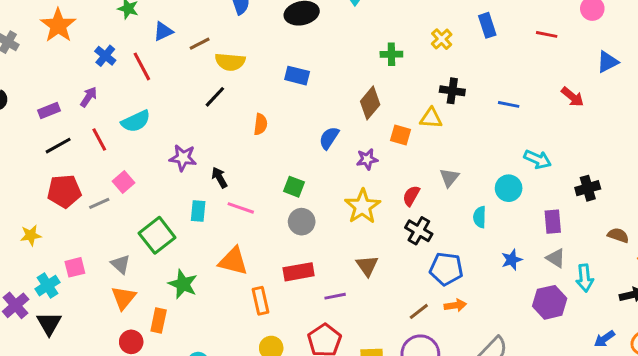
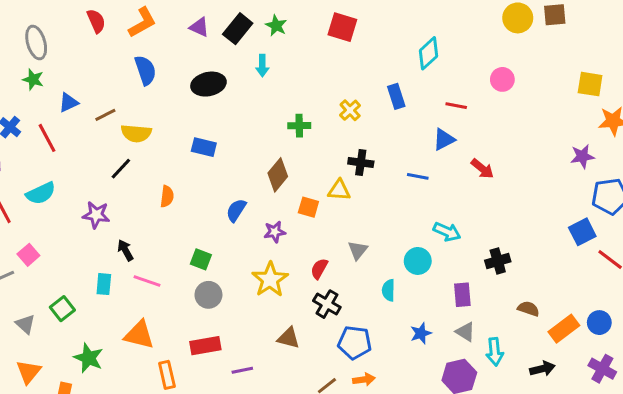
blue triangle: (608, 62) -> (444, 139), moved
purple star: (183, 158) -> (96, 215), moved
green square: (157, 235) -> (62, 309), size x0.7
gray triangle: (121, 264) -> (25, 324), moved
brown triangle: (367, 266) -> (288, 338), moved, turned -40

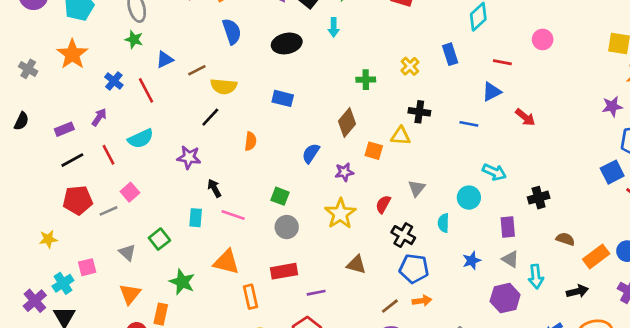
black cross: (327, 304) -> (403, 235), moved

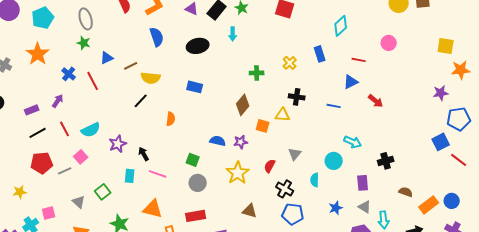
cyan semicircle: (141, 139) -> (91, 130), moved
blue semicircle: (311, 153) -> (218, 141), moved, turned 70
purple star: (189, 157) -> (118, 144), moved, turned -30

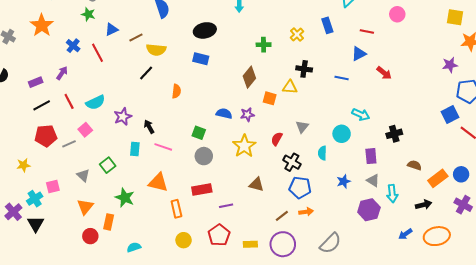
black ellipse: (198, 46) -> (205, 30), moved

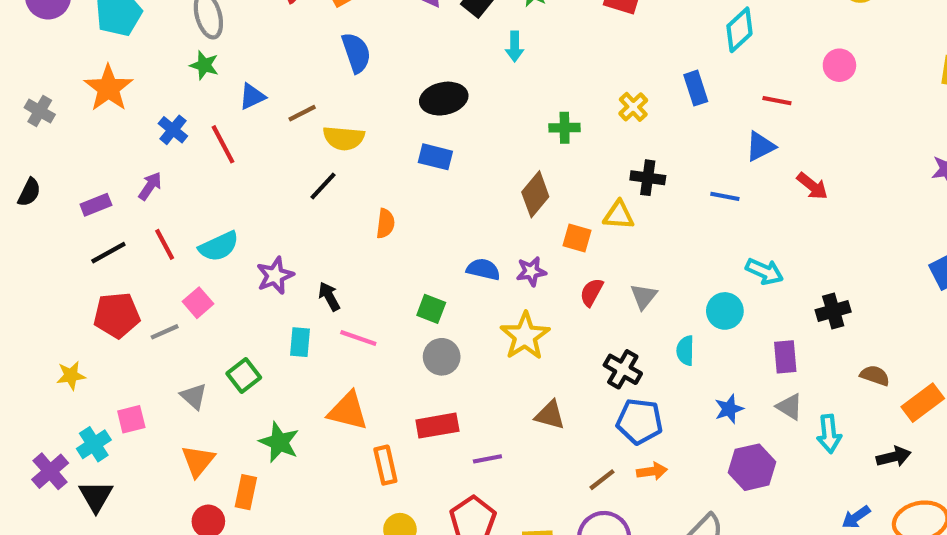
red semicircle: (277, 139) -> (592, 292), moved
purple hexagon: (369, 210) -> (752, 467), moved

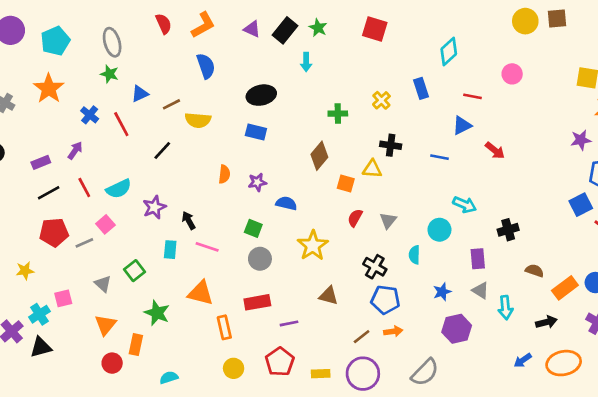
black line: (323, 186) -> (162, 150), moved
purple star: (531, 271) -> (257, 182), moved
black triangle: (96, 496) -> (41, 347), turned 45

